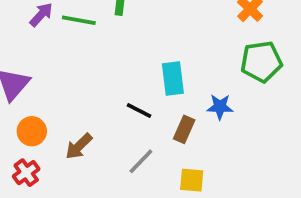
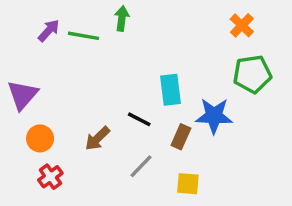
blue star: (220, 107) -> (214, 116), size x1.5
brown arrow: (79, 146) -> (97, 138), moved
red cross: (26, 173) -> (50, 177), moved

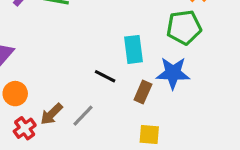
green pentagon: (252, 74) -> (184, 27), moved
brown arrow: (97, 138) -> (51, 114), moved
gray line: (141, 166) -> (83, 116), moved

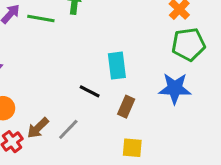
green pentagon: (184, 27) -> (188, 44), moved
blue star: (173, 73) -> (175, 88), moved

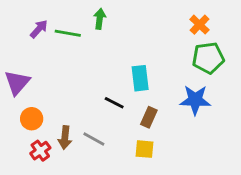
brown arrow: (38, 128) -> (65, 138), turned -40
gray line: (68, 129) -> (94, 139), turned 75
yellow square: (132, 148) -> (145, 149), moved

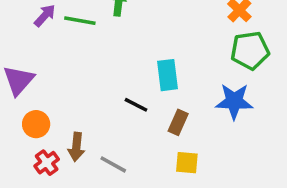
gray line: (94, 139) -> (113, 164), moved
yellow square: (145, 149) -> (187, 163), moved

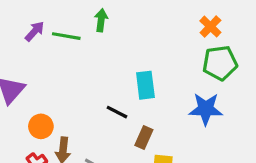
brown rectangle: (178, 122) -> (144, 137), moved
orange circle: (36, 124) -> (41, 126), moved

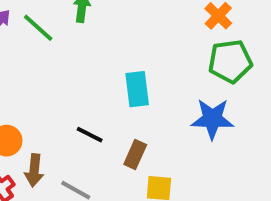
green line: (66, 36) -> (38, 28), turned 32
black line: (117, 112) -> (90, 135), moved

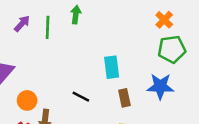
green line: (38, 28) -> (48, 27), turned 50
brown rectangle: (135, 154) -> (124, 98), moved, turned -36

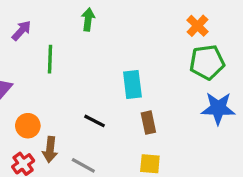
green line: (48, 27) -> (50, 59), moved
blue star: (160, 86) -> (218, 108), moved

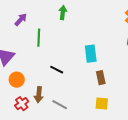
black line: (94, 121) -> (57, 70), moved
orange circle: (28, 126) -> (17, 80), moved

